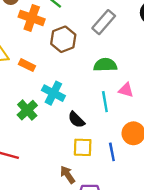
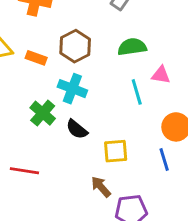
brown hexagon: (63, 39) -> (75, 46), moved
black semicircle: (76, 120) -> (77, 129), moved
blue line: (112, 152) -> (164, 160), moved

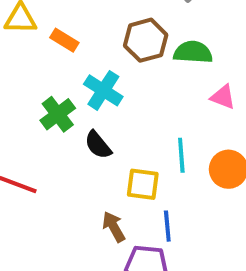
brown hexagon: (75, 46) -> (146, 40), moved
cyan line: (137, 92) -> (181, 155), moved
blue line: (164, 160) -> (167, 226), moved

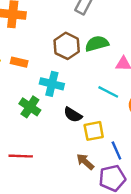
black semicircle: (98, 145) -> (73, 115), moved
cyan line: (181, 155) -> (108, 92), moved, turned -40

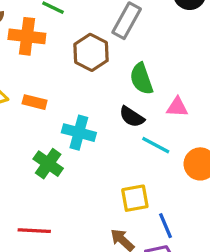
green semicircle: (97, 44) -> (141, 79), turned -95
brown hexagon: (67, 46) -> (91, 52), moved
black semicircle: (73, 115) -> (132, 117), moved

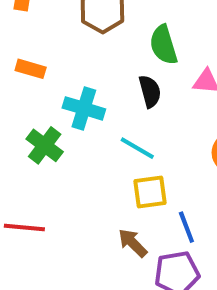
black semicircle: (132, 117) -> (150, 91), turned -140
cyan line: (156, 145) -> (137, 148), moved

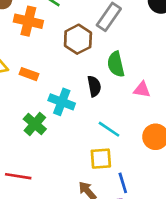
black semicircle: (150, 91) -> (94, 86), moved
cyan line: (137, 148) -> (109, 129), moved

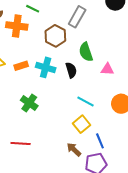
orange rectangle: (29, 74) -> (21, 66), turned -32
cyan cross: (62, 102) -> (46, 67), moved
yellow square: (101, 159) -> (82, 124), turned -30

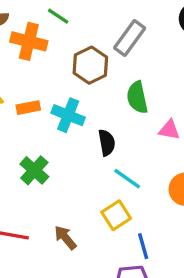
black semicircle: (71, 70) -> (107, 143), moved
brown arrow: (74, 149) -> (65, 238), moved

